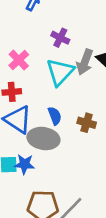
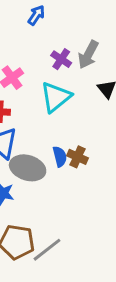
gray arrow: (85, 62) -> (88, 55), moved
blue semicircle: (55, 116) -> (60, 156), moved

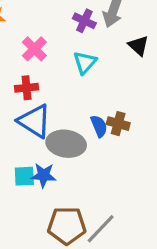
cyan triangle: (56, 97) -> (85, 63), size x0.7

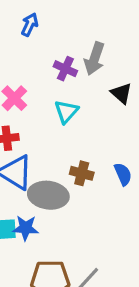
brown cross: (118, 124) -> (82, 173), moved
blue semicircle: (99, 126) -> (123, 174), moved

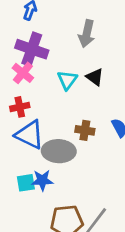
purple cross: (65, 69) -> (32, 49), moved, size x1.6
black triangle: (121, 93) -> (95, 77), moved

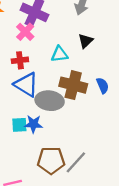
black triangle: (95, 77) -> (86, 41), turned 35
cyan triangle: (67, 80) -> (59, 54), moved, turned 42
brown cross: (85, 130) -> (73, 85), size x1.6

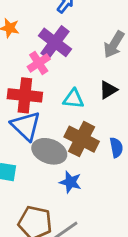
red cross: (20, 60) -> (25, 95), size x1.6
blue star: (33, 124) -> (70, 182), moved

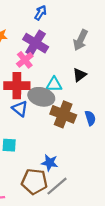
blue triangle: (26, 126) -> (20, 109), size x0.7
gray ellipse: (49, 151) -> (41, 97), moved
blue star: (70, 182) -> (50, 163), moved

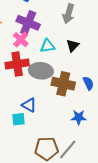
cyan triangle: (54, 84) -> (47, 46), moved
blue triangle: (20, 109) -> (29, 105), moved
blue star: (50, 163) -> (79, 117), moved

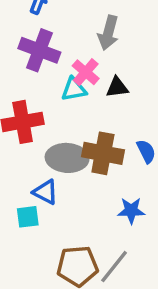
pink cross: (21, 40) -> (86, 72), moved
black triangle: (73, 46) -> (117, 87), turned 40
gray ellipse: (41, 71) -> (67, 158), moved

